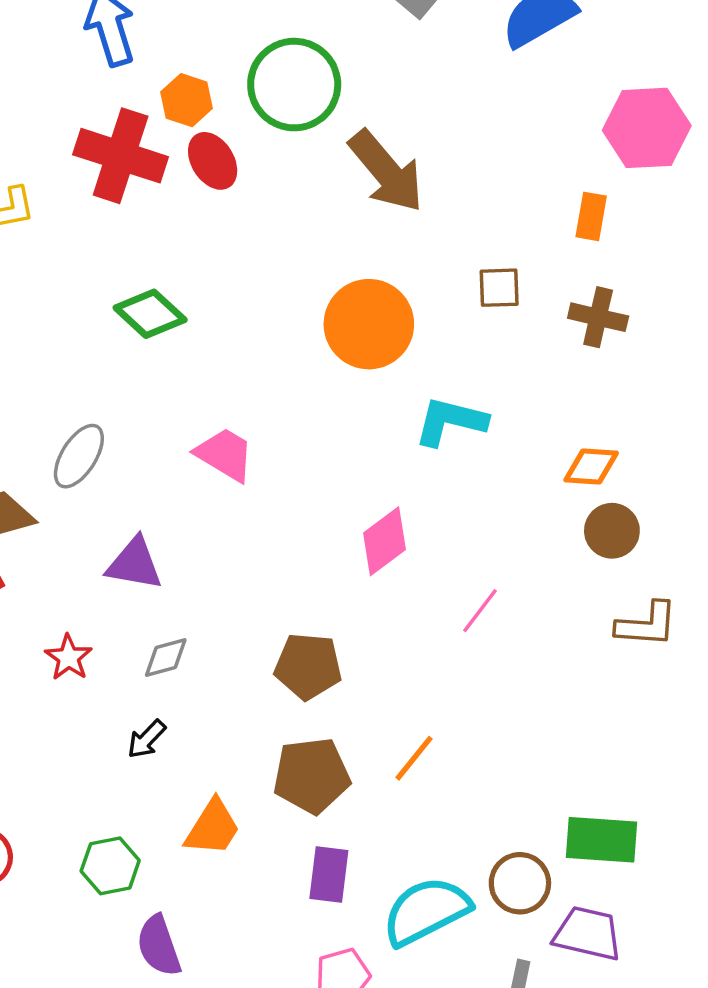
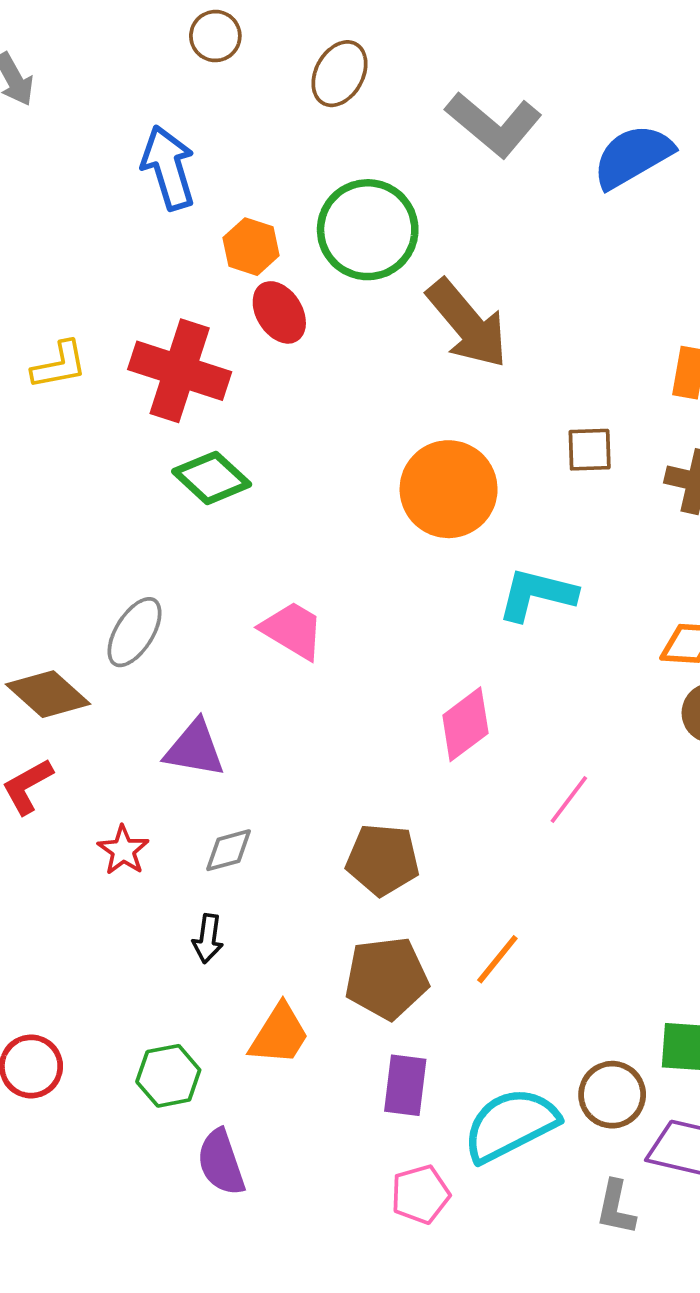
red cross: (121, 156) -> (180, 371), moved
black arrow: (147, 739) -> (208, 939), turned -36

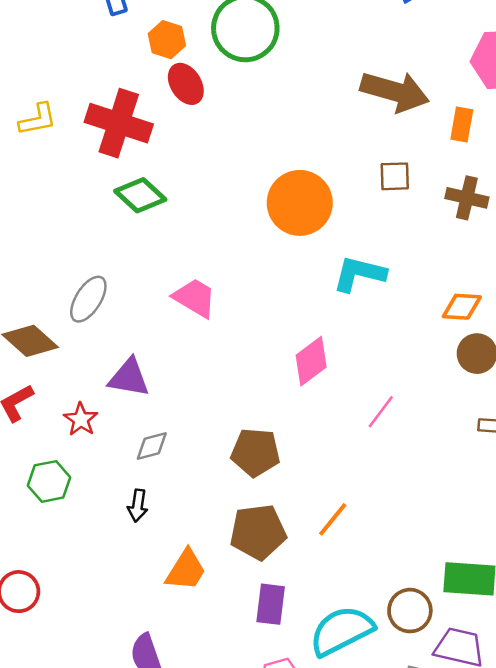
brown arrow: (467, 324) -> (395, 91), moved, turned -34
red star: (123, 850) -> (81, 419), moved
green hexagon: (168, 1076) -> (49, 481), moved

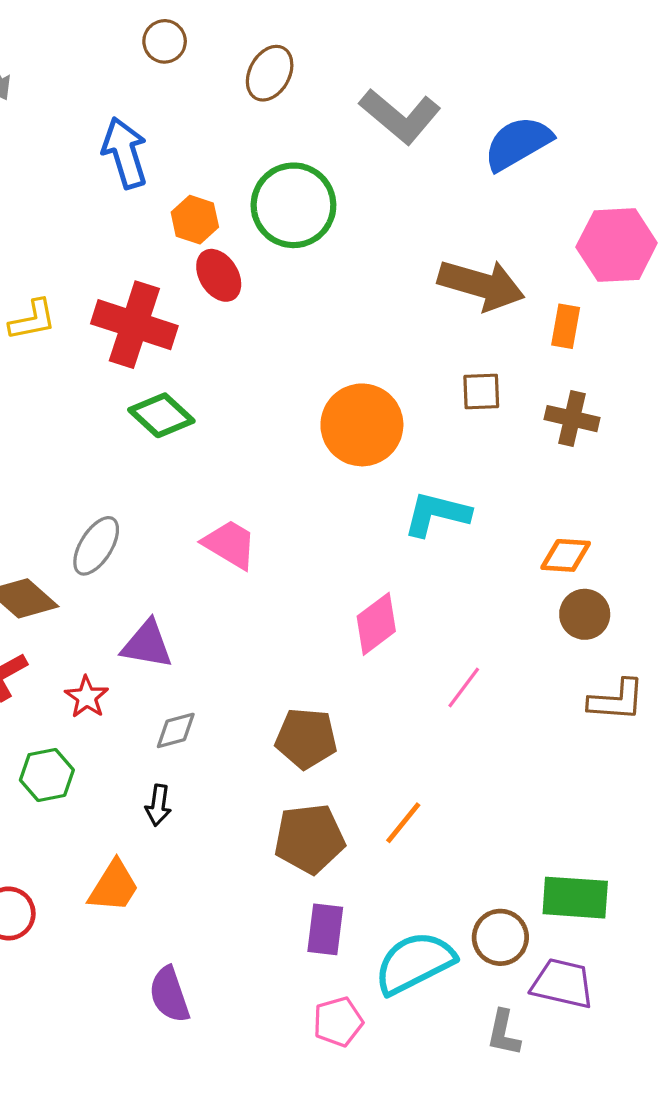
orange trapezoid: (186, 570) -> (114, 886), moved

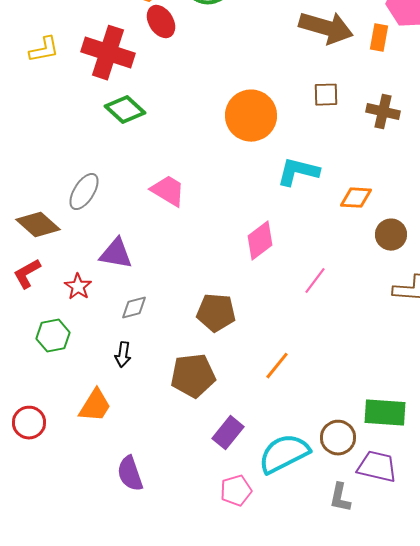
orange rectangle: (566, 326) -> (379, 38), moved
orange diamond: (566, 555) -> (356, 198), moved
brown pentagon: (309, 839) -> (193, 376), moved
purple rectangle: (325, 929) -> (228, 433), turned 32

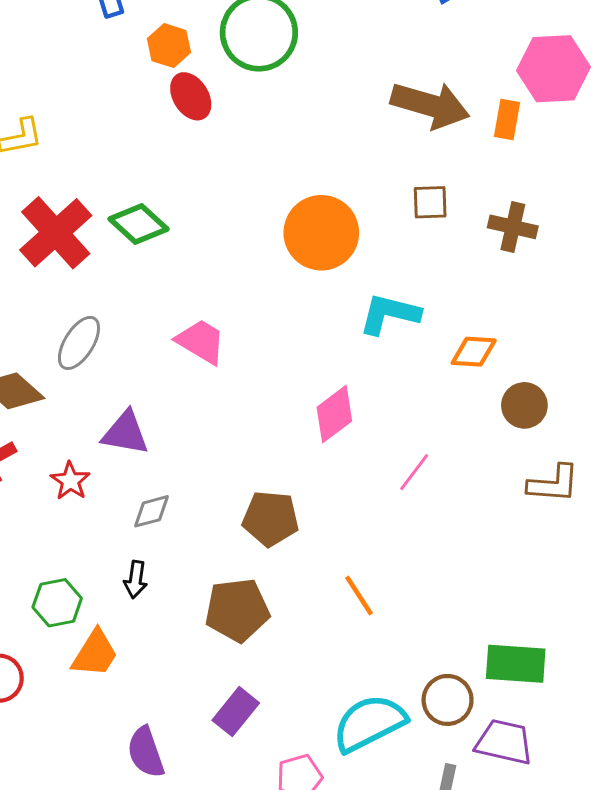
red cross: (108, 53) -> (56, 233), moved, turned 30
green hexagon: (53, 336) -> (57, 603), moved
orange line: (277, 366) -> (359, 595), turned -72
purple rectangle: (228, 433) -> (236, 712), moved

